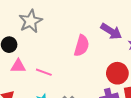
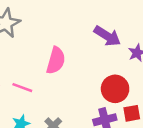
pink semicircle: (82, 46) -> (56, 61), moved

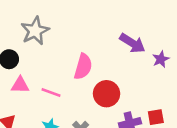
red circle: (115, 89) -> (107, 94), moved

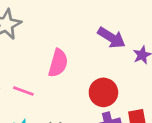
red circle: (107, 94) -> (103, 92), moved

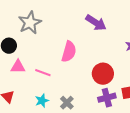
purple arrow: (111, 38) -> (96, 23), moved

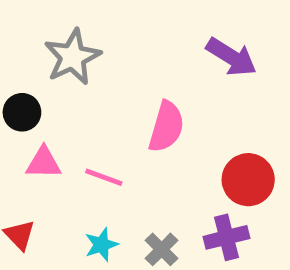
purple cross: (107, 98) -> (227, 237), moved

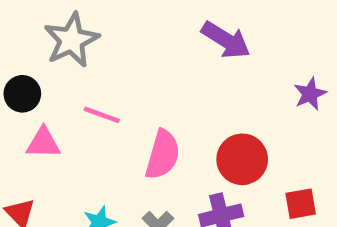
pink semicircle: (166, 127) -> (163, 155), moved
pink line: (104, 177) -> (102, 115), moved

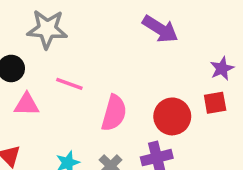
gray star: (71, 40) -> (47, 29), turned 30
red square: (301, 204) -> (215, 103), moved

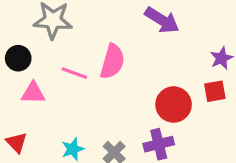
pink semicircle: (114, 113) -> (112, 62), moved

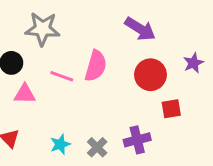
red square: (215, 91) -> (171, 109), moved
red circle: (174, 104) -> (150, 75), moved

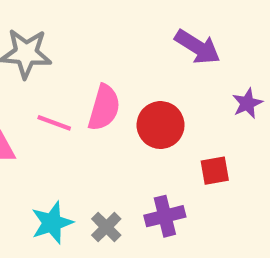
purple arrow: (140, 29) -> (197, 47), moved
red circle: (150, 75) -> (161, 125), moved
cyan star: (60, 144) -> (52, 223), size x1.4

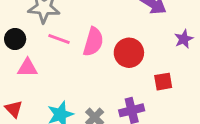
pink line: (54, 123) -> (59, 39), moved

